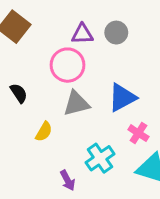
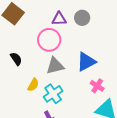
cyan cross: (100, 158) -> (53, 94), moved

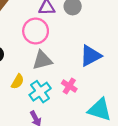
blue triangle: (86, 62) -> (91, 56), moved
pink cross: (97, 86) -> (69, 86), moved

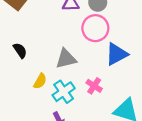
pink circle: (36, 31) -> (95, 28), moved

